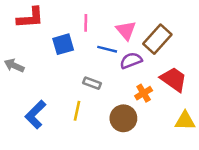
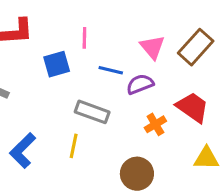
pink triangle: (126, 30) -> (152, 47), moved
brown rectangle: (157, 39) -> (196, 47), moved
gray rectangle: (92, 83) -> (92, 112), size x1.5
brown circle: (123, 118) -> (137, 174), moved

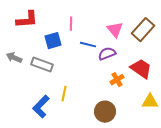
gray rectangle: (92, 112) -> (42, 65), moved
blue L-shape: (23, 151) -> (41, 107), moved

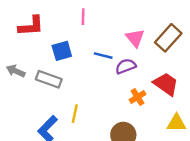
pink line: (71, 24) -> (83, 17), moved

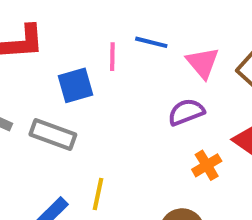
pink line: (83, 17) -> (112, 57), moved
blue line: (103, 56) -> (151, 42), moved

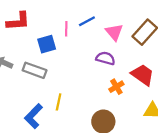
blue line: (151, 42) -> (87, 21), turned -42
purple semicircle: (186, 112) -> (105, 58), turned 36

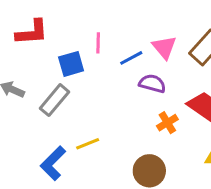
blue line: (87, 21) -> (131, 58), moved
gray rectangle: (35, 70) -> (54, 100), turned -70
yellow line: (59, 102) -> (88, 144), turned 56

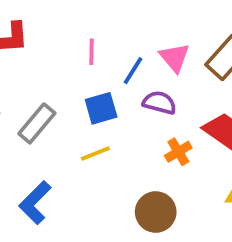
blue line: (131, 58) -> (133, 71), turned -30
blue square: (71, 64) -> (101, 108), moved
yellow line: (88, 144) -> (95, 154), moved

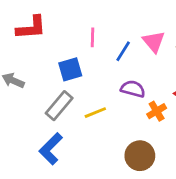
purple semicircle: (159, 103) -> (133, 89), moved
blue square: (101, 108) -> (70, 69), moved
gray rectangle: (37, 123) -> (59, 106), moved

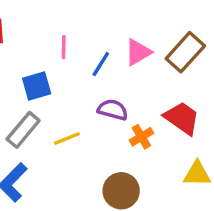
pink triangle: (154, 42) -> (138, 52), turned 40

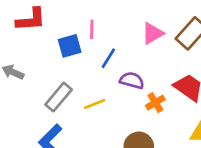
blue line: (101, 64) -> (108, 58), moved
blue square: (37, 86) -> (70, 46), moved

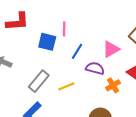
pink triangle: (153, 33) -> (111, 49), moved
blue square: (70, 46) -> (47, 42), turned 30

